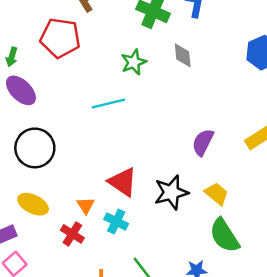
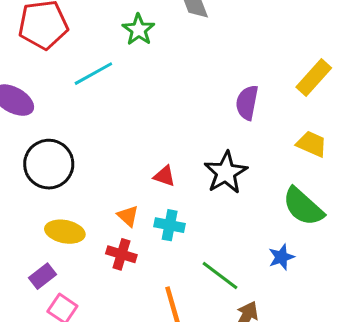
cyan line: (108, 104) -> (93, 74), moved
red triangle: (123, 182) -> (164, 176), size x0.6
yellow trapezoid: (217, 194) -> (312, 144), moved

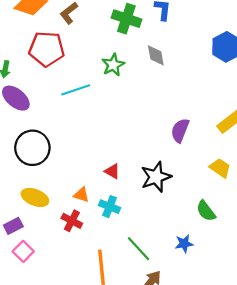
green semicircle: (303, 207) -> (206, 211), size x0.7
orange triangle: (128, 216) -> (81, 195), turned -35

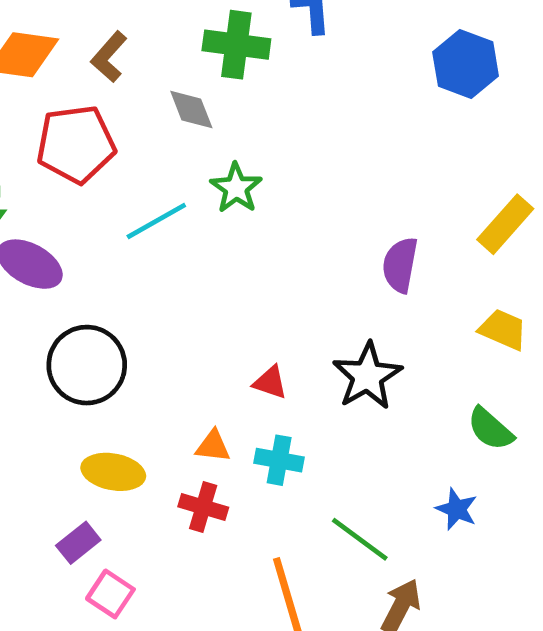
gray diamond: (156, 55) -> (191, 110), moved
green star: (113, 65) -> (236, 188), moved
blue star: (184, 244) -> (457, 509), turned -30

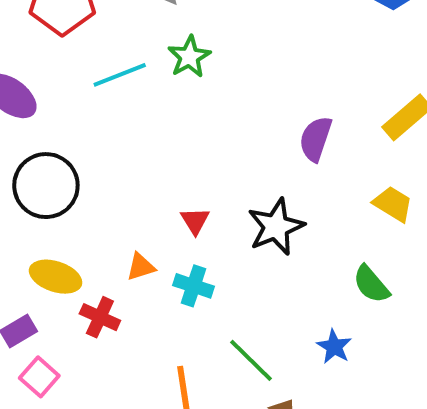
red triangle: (270, 382) -> (195, 221), turned 32
orange triangle: (213, 446) -> (141, 267), turned -32
red cross: (203, 507) -> (100, 317), moved

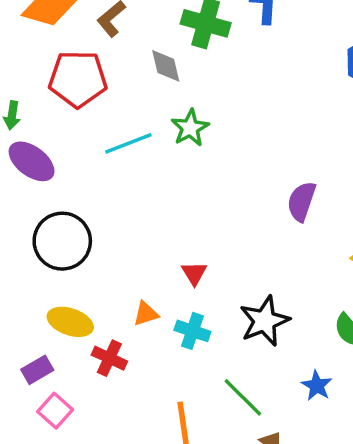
black star: (276, 227) -> (265, 321), moved

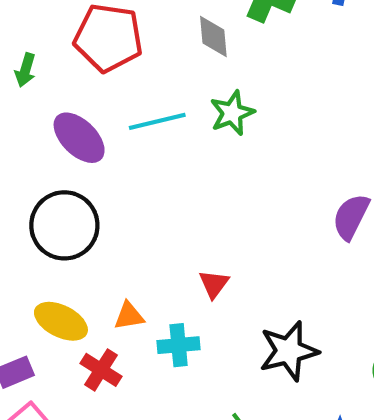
purple ellipse: (32, 161) -> (79, 138), moved
orange triangle: (146, 314) -> (129, 316), moved
cyan cross: (192, 331) -> (179, 345), moved, turned -32

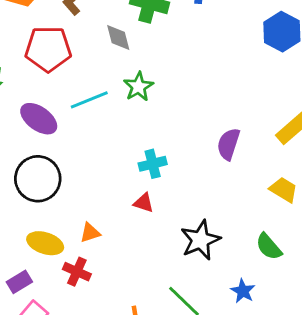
red triangle: (214, 284) -> (144, 203), turned -40
cyan cross: (179, 345) -> (153, 164), moved

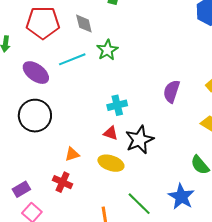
gray diamond: (118, 37) -> (84, 24), moved
black star: (200, 240) -> (139, 140), moved
yellow ellipse: (45, 243) -> (111, 163), moved
blue star: (243, 291) -> (181, 197), size x1.5

